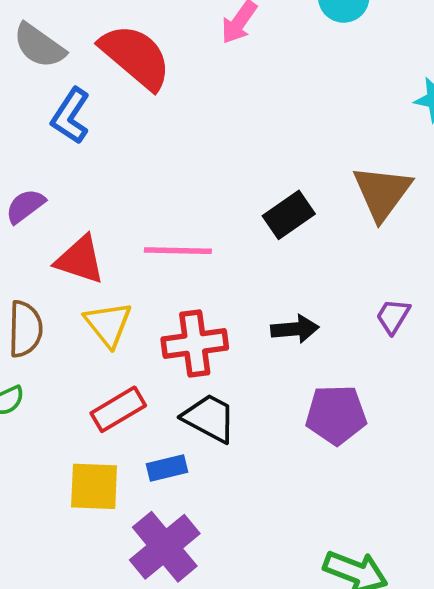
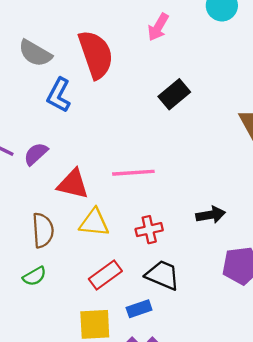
red semicircle: (136, 57) -> (96, 54), turned 36
black rectangle: (289, 215) -> (174, 94), moved
yellow triangle: (108, 324) -> (94, 223), turned -40
red cross: (195, 344) -> (149, 230), size x0.7

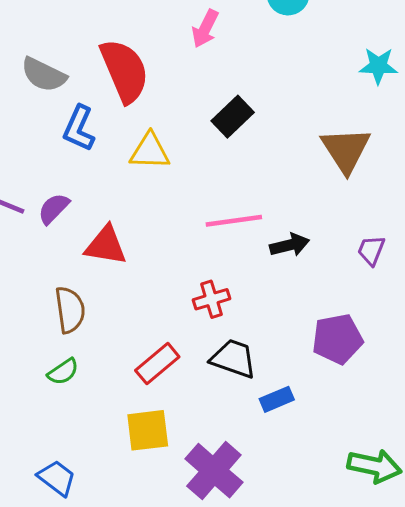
pink line: (133, 173) -> (234, 221), moved
black arrow: (211, 215) -> (290, 245), moved
yellow triangle: (94, 223) -> (150, 151), moved
blue rectangle: (139, 309) -> (277, 399), moved

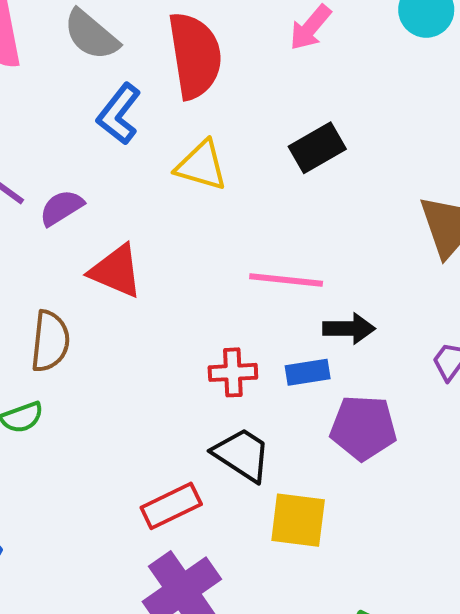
purple pentagon: (337, 339) -> (363, 428), moved
red rectangle: (157, 364) -> (171, 506), moved
blue rectangle: (277, 399) -> (308, 372), moved
yellow square: (148, 430) -> (298, 520), moved

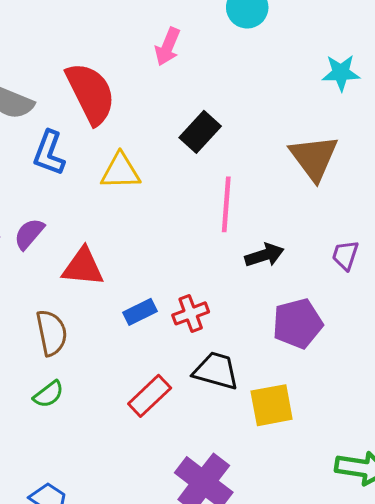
pink line: (286, 280) -> (226, 204), moved, turned -74
blue rectangle: (308, 372) -> (140, 312), moved
red rectangle: (171, 506) -> (150, 396), moved

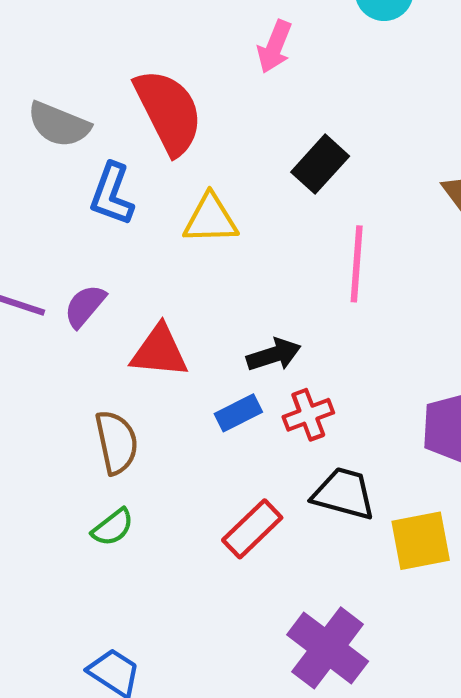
black arrow: (264, 255) -> (274, 355), moved

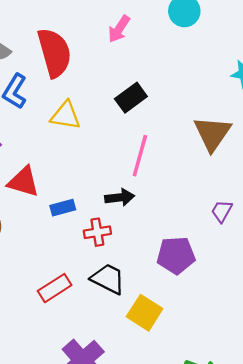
black arrow: (274, 355) -> (120, 197), moved
blue rectangle: (238, 413) -> (63, 208), moved
yellow square: (421, 541) -> (145, 313), turned 32

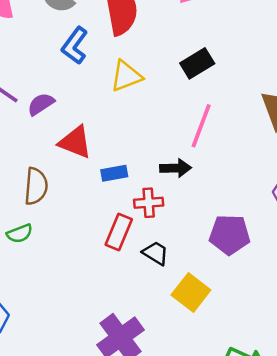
yellow triangle: (66, 115) -> (126, 76), turned -36
black trapezoid: (108, 279) -> (155, 253), size x0.7
red rectangle: (55, 288) -> (119, 232), moved, turned -40

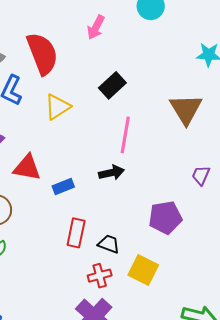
red cross: (149, 203) -> (100, 276), moved

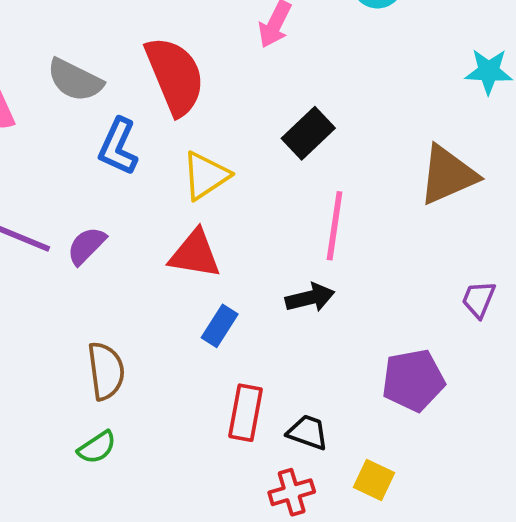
brown triangle: (186, 109) -> (448, 175), turned 39
red triangle: (27, 168) -> (195, 254), moved
blue rectangle: (63, 187) -> (220, 326), turned -35
yellow square: (143, 270) -> (374, 480), size x0.7

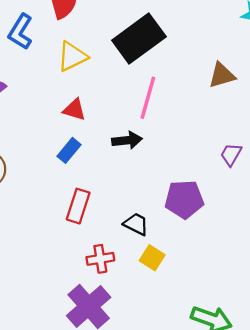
black rectangle: (308, 133) -> (139, 39), size x1.6
brown triangle: (448, 175) -> (222, 75), size x0.7
red triangle: (195, 254) -> (74, 110), moved, size x0.7
black trapezoid: (308, 432) -> (136, 224), moved

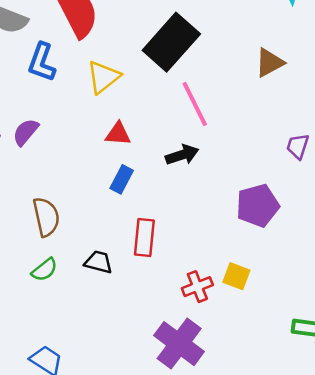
pink line: (148, 98) -> (195, 104), turned -30
black trapezoid: (136, 224) -> (98, 262), moved
red cross: (100, 259) -> (197, 287), moved

